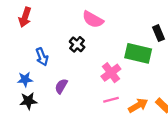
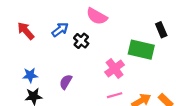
red arrow: (25, 17) -> (26, 31), moved, turned 120
blue arrow: (42, 57) -> (60, 30), moved, turned -105

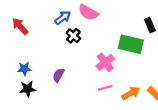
blue arrow: (60, 30) -> (63, 18), moved

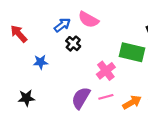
blue star: (24, 69) -> (41, 62), moved
purple semicircle: (58, 75) -> (81, 98), moved, size x1.5

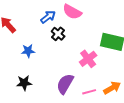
pink line: (106, 97) -> (89, 92), moved
black star: (26, 98) -> (24, 83), moved

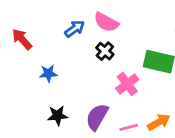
black cross: (58, 34) -> (105, 51), moved
black star: (24, 83) -> (58, 116), moved

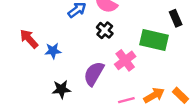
red arrow: (22, 39) -> (29, 39), moved
purple semicircle: (97, 117) -> (94, 74), moved

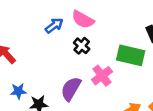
blue star: (53, 51) -> (18, 91), moved

